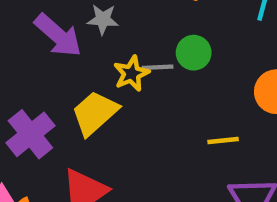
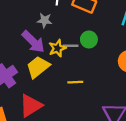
purple arrow: (58, 35) -> (33, 42), moved
yellow line: (223, 141) -> (75, 82), moved

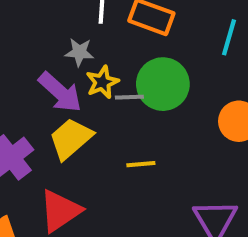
green circle: (89, 39) -> (163, 84), size x1.6
yellow star: (57, 48) -> (102, 82), moved

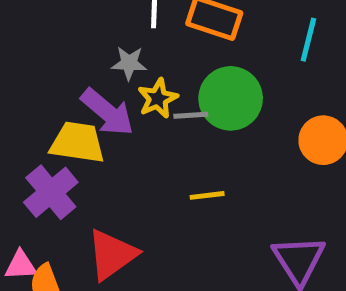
yellow trapezoid: (71, 139) -> (77, 142), moved, turned 51

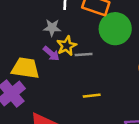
green circle: (231, 98) -> (115, 29), moved
purple arrow: (107, 112) -> (51, 54), moved, size x0.6

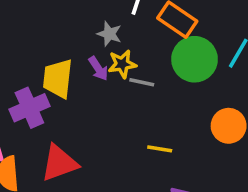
yellow trapezoid: (25, 68) -> (58, 78), turned -108
yellow line: (92, 96) -> (160, 149), moved

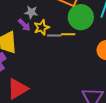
purple arrow: (98, 69) -> (24, 25), moved
yellow line: (160, 149) -> (68, 34), moved

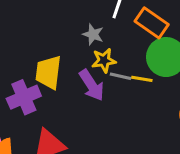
purple arrow: (24, 25) -> (92, 85), moved, size x1.5

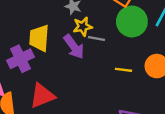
yellow line: (142, 79) -> (124, 70), moved

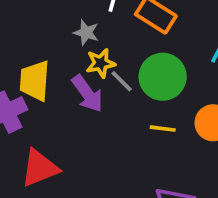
green circle: (132, 22) -> (163, 77), moved
gray line: (96, 39) -> (122, 81), turned 35

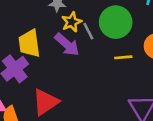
gray line: (122, 81) -> (88, 31), turned 30

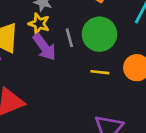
yellow star: (72, 22) -> (39, 24), moved, turned 30

